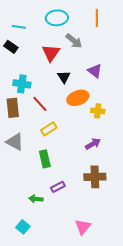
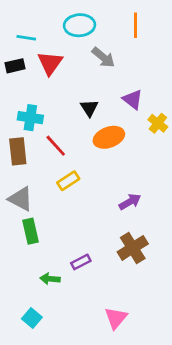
black rectangle: (11, 47) -> (15, 66), turned -48
red triangle: (51, 53) -> (50, 63), moved
yellow cross: (98, 111) -> (158, 123), moved, turned 32
green rectangle: (45, 159) -> (30, 231), moved
brown cross: (95, 177) -> (133, 248), turned -30

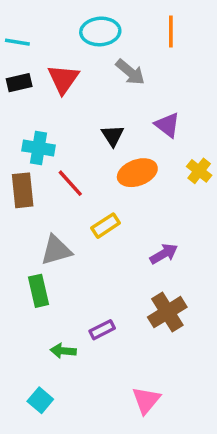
cyan line: (26, 38) -> (17, 42), moved
yellow cross: (158, 123) -> (199, 171), moved
yellow rectangle: (68, 181) -> (106, 226), moved
gray triangle: (21, 199) -> (56, 250), moved, turned -44

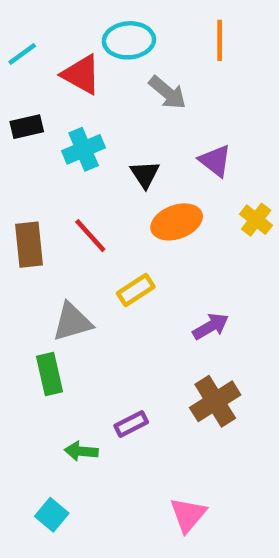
cyan line: (17, 42) -> (22, 54), turned -45
red triangle: (63, 79) -> (81, 74), moved, turned -36
black rectangle: (19, 83) -> (27, 127), moved
cyan cross: (39, 148) -> (84, 149), moved, turned -32

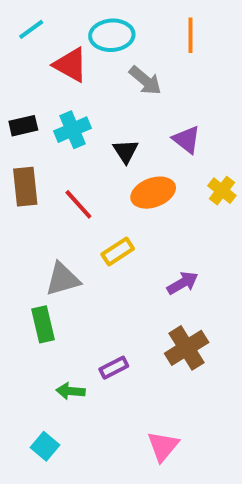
cyan line: (22, 54) -> (31, 29), moved
black rectangle: (27, 127) -> (23, 126), moved
brown rectangle: (29, 245) -> (25, 187), moved

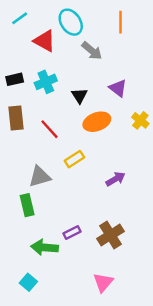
cyan ellipse: (112, 35) -> (71, 22), turned 60
brown cross: (187, 348) -> (111, 235), moved
green arrow: (71, 391) -> (45, 247), size x1.5

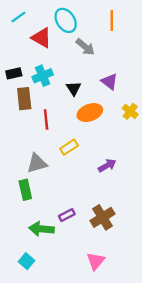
brown rectangle: (16, 118) -> (24, 99), moved
red line: (50, 129) -> (46, 119), turned 36

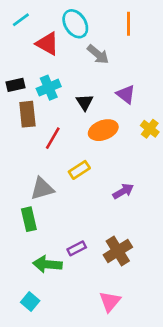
red line: (46, 119) -> (53, 138), turned 36

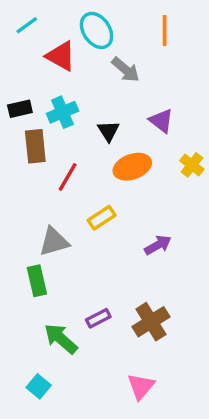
green arrow: (47, 264) -> (61, 339), turned 36

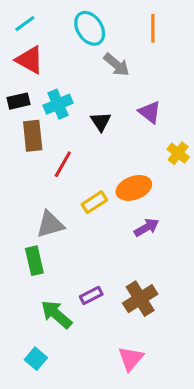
red triangle: (61, 56) -> (30, 60), moved
orange ellipse: (132, 167) -> (134, 188), moved

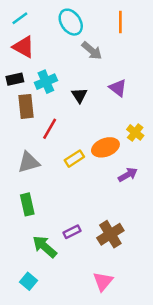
yellow cross: (178, 153) -> (135, 132), moved
gray triangle: (50, 224) -> (29, 162), moved
purple arrow: (147, 227) -> (128, 175), moved

